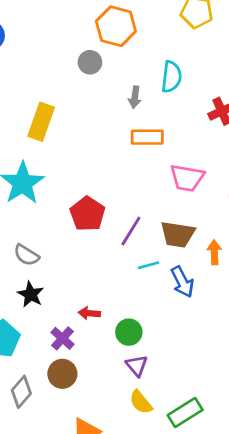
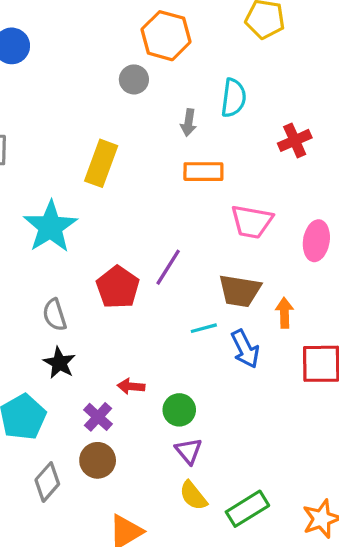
yellow rectangle: (41, 122) -> (101, 163), moved
red pentagon: (87, 214) -> (118, 287), moved
purple line: (131, 231) -> (168, 267), moved
gray semicircle: (26, 255) -> (55, 315), turned 40

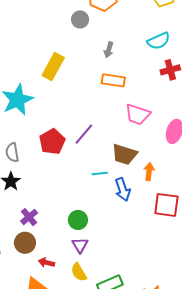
cyan semicircle: (234, 98) -> (159, 41), moved, turned 50
red arrow: (131, 386) -> (46, 263), moved

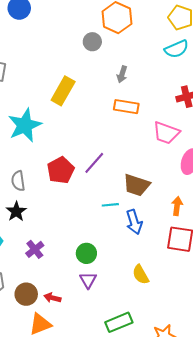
cyan semicircle: (159, 41) -> (176, 49), moved
pink trapezoid: (138, 114) -> (166, 133), moved
orange arrow: (149, 171) -> (177, 206), moved
brown circle: (25, 243) -> (26, 294), moved
yellow semicircle: (79, 272) -> (141, 275), moved

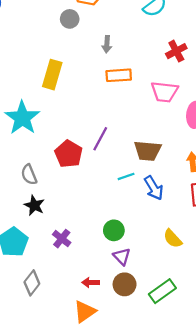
brown circle: (26, 294) -> (125, 284), moved

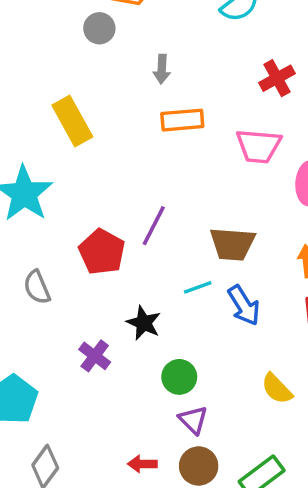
yellow rectangle: (52, 75) -> (72, 121), turned -44
black star: (34, 205) -> (144, 323), moved
purple cross: (62, 239) -> (95, 356), moved

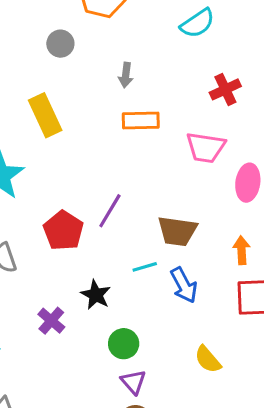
gray circle: (99, 28) -> (60, 44), moved

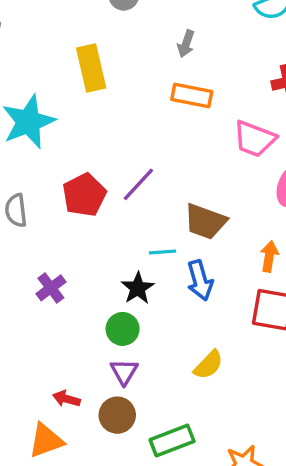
black star: (96, 295) -> (138, 288), moved
yellow semicircle: (208, 359) -> (208, 365), turned -108

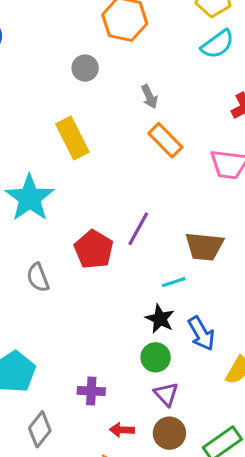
gray arrow: (186, 44) -> (149, 97), turned -30
orange rectangle: (192, 96) -> (165, 140), turned 48
blue arrow: (200, 280) -> (201, 333), moved
purple cross: (51, 288) -> (91, 391), moved, turned -36

